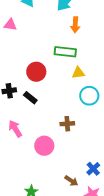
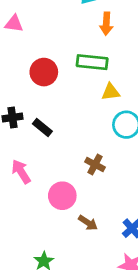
red circle: (36, 72) -> (44, 72), moved
brown cross: (67, 124) -> (95, 164), turned 32
brown arrow: (71, 181) -> (88, 223), moved

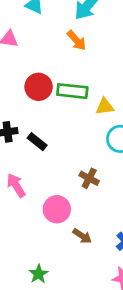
orange arrow: (106, 24) -> (77, 40), moved, turned -45
green rectangle: (92, 62) -> (72, 91), moved

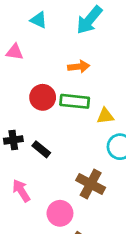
orange arrow: (77, 40) -> (79, 67), moved, turned -54
brown cross: (89, 178) -> (91, 184), size x1.5

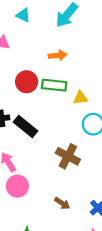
black rectangle: (41, 149) -> (25, 126), size x1.5
pink circle: (60, 213) -> (17, 186), moved

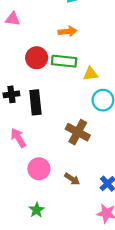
black rectangle: (25, 126) -> (35, 102), turned 45
pink circle: (17, 186) -> (39, 169), moved

